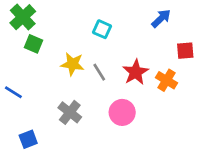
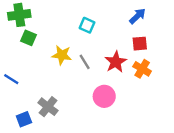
green cross: (23, 17) -> (19, 15), turned 35
red square: (185, 51) -> (140, 44), moved
gray cross: (70, 112) -> (48, 107), moved

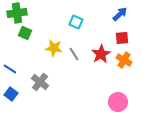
pink circle: (104, 96) -> (118, 102), moved
gray cross: (48, 107) -> (40, 82), moved
blue square: (24, 119) -> (11, 94), moved, turned -32

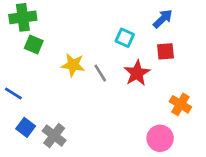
cyan square: (76, 22) -> (125, 38), moved
orange cross: (124, 60) -> (180, 104), moved
gray cross: (40, 82) -> (54, 136), moved
blue square: (11, 94) -> (26, 127), moved

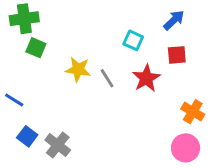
pink circle: (160, 138) -> (186, 148), moved

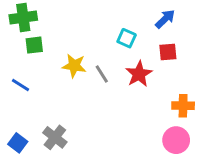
green square: (36, 48) -> (34, 45), turned -30
blue line: (14, 100) -> (20, 85), moved
orange cross: (193, 112) -> (183, 106), turned -30
blue square: (27, 136) -> (18, 143), moved

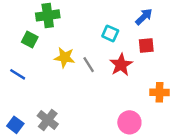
green cross: (23, 18) -> (48, 15), moved
green square: (34, 45) -> (30, 39), turned 35
pink circle: (176, 140) -> (129, 122), moved

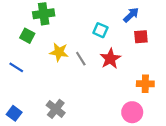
red square: (146, 45) -> (141, 37), moved
gray cross: (48, 120) -> (56, 109), moved
pink circle: (129, 122) -> (132, 112), moved

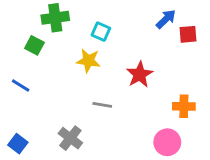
cyan square: (100, 30) -> (101, 32), moved
red square: (141, 37) -> (188, 34), moved
yellow star: (59, 52) -> (88, 61), moved
gray line: (81, 59) -> (102, 105), moved, turned -48

